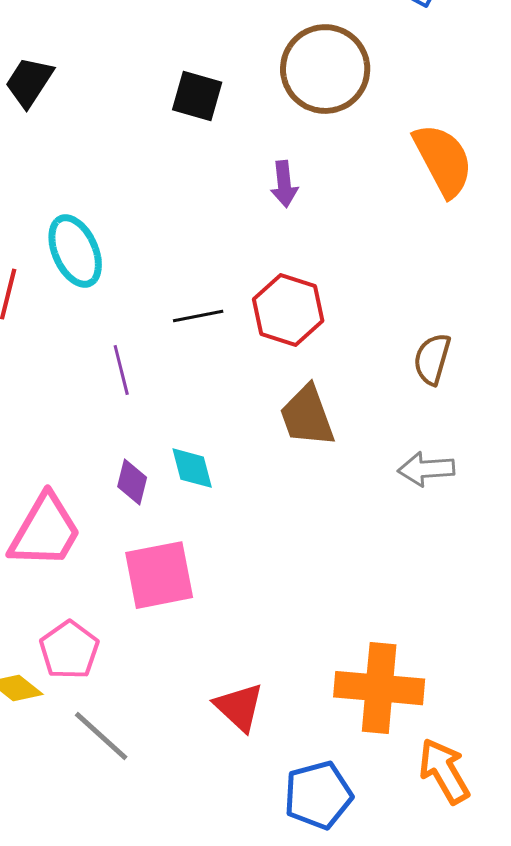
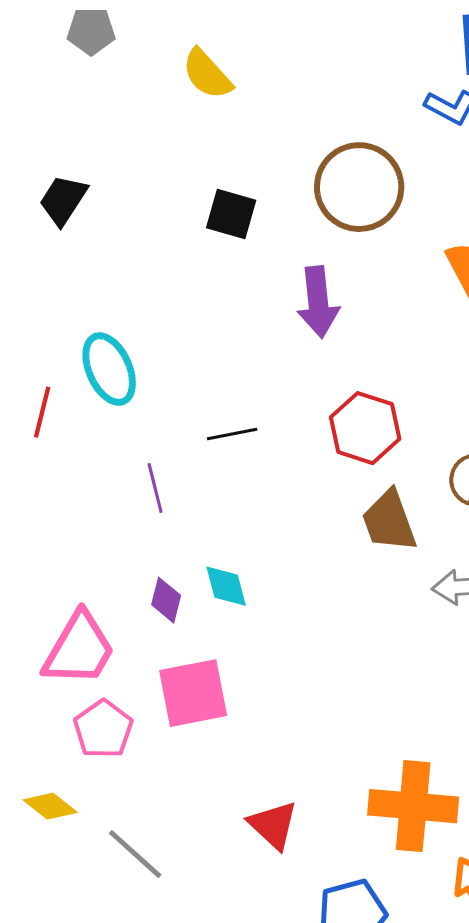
purple arrow: (284, 184) -> (318, 302), size x1.5
red hexagon: (288, 310) -> (365, 428), moved
brown trapezoid: (307, 416) -> (389, 521), moved
pink pentagon: (69, 650) -> (103, 729), moved

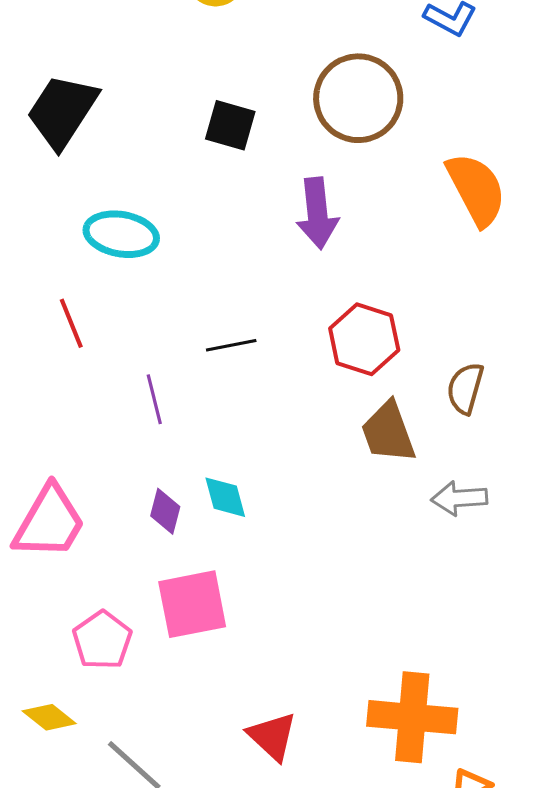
black trapezoid: (63, 200) -> (62, 111), size x1.5
cyan ellipse: (109, 369) -> (121, 234), moved, turned -56
red line: (42, 412) -> (71, 323), moved, turned -36
pink trapezoid: (79, 649) -> (49, 522), moved

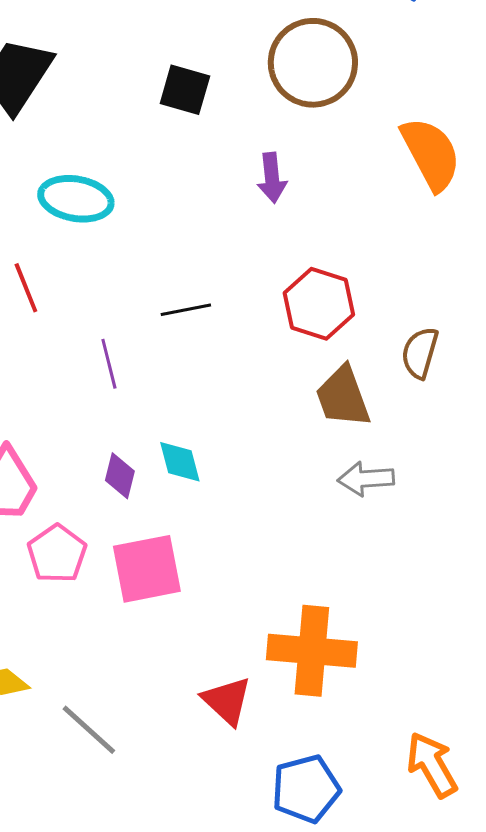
purple arrow: (317, 213) -> (272, 178), size x0.7
gray arrow: (459, 498) -> (366, 479), moved
pink pentagon: (102, 640) -> (57, 554), moved
orange cross: (412, 717) -> (312, 651), moved

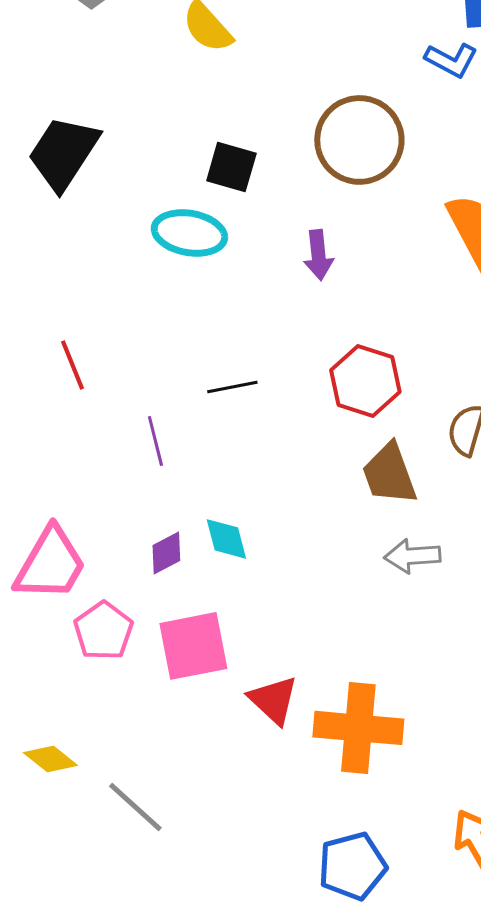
cyan ellipse: (76, 199) -> (189, 233), moved
purple diamond: (120, 476) -> (166, 553), turned 48
red triangle: (227, 701) -> (273, 700), moved

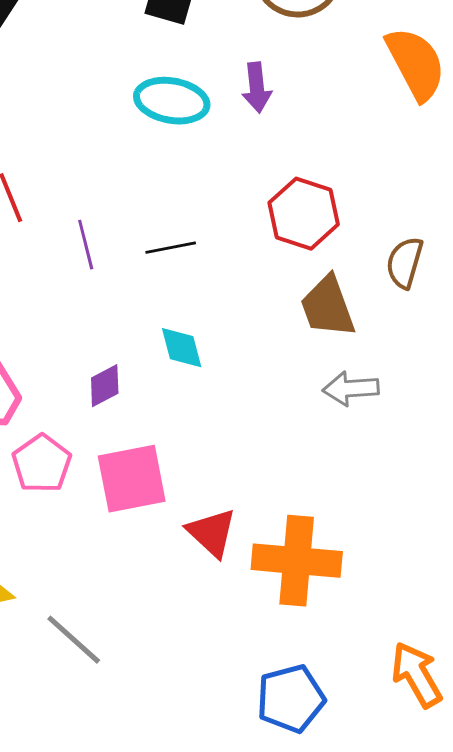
cyan ellipse: (189, 233) -> (172, 101), moved
black line: (232, 387) -> (171, 248), moved
purple line: (155, 441) -> (86, 245), moved
cyan diamond: (226, 539) -> (182, 348), moved

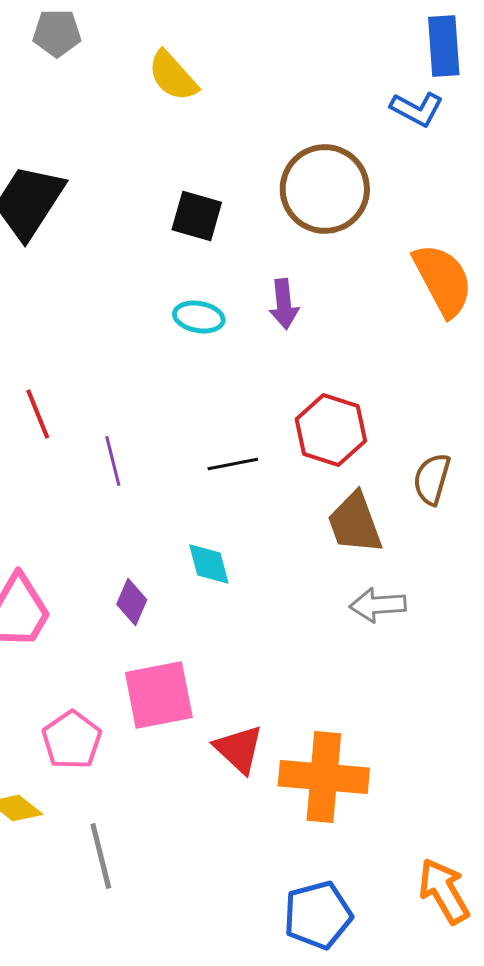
cyan ellipse: (172, 101) -> (199, 317), size x0.7
black line: (171, 248) -> (233, 464), moved
purple diamond: (105, 386) -> (132, 602), turned -39
pink pentagon: (42, 464) -> (72, 740), moved
gray line: (74, 640) -> (101, 856), turned 34

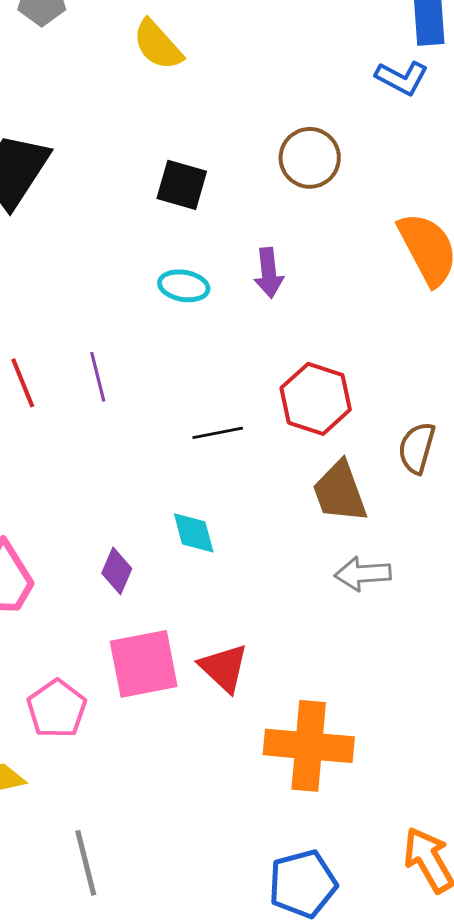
brown circle: (325, 189) -> (310, 158), size x0.7
purple line: (113, 461) -> (98, 377), moved
red triangle: (239, 749) -> (224, 668), moved
gray line: (101, 856) -> (86, 863), moved

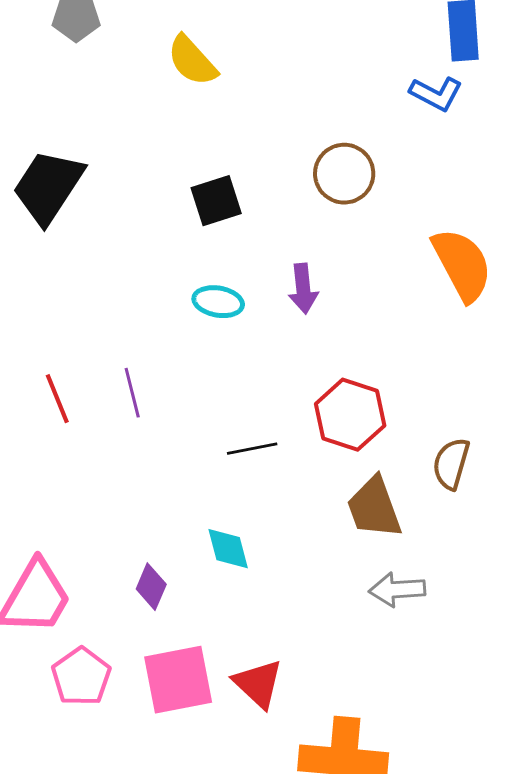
black square: (182, 185) -> (216, 201), turned -34
pink pentagon: (57, 709) -> (81, 677), moved

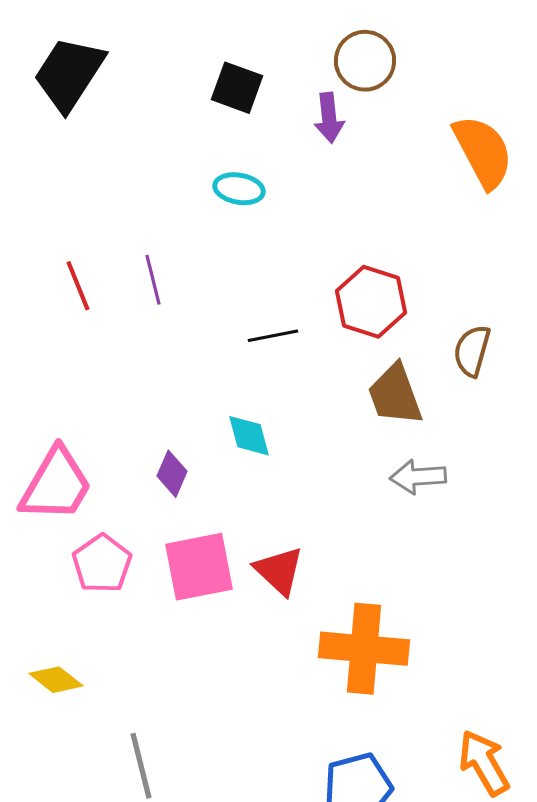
black square: (216, 201) -> (237, 88), turned 38
purple arrow: (303, 289) -> (329, 118), moved

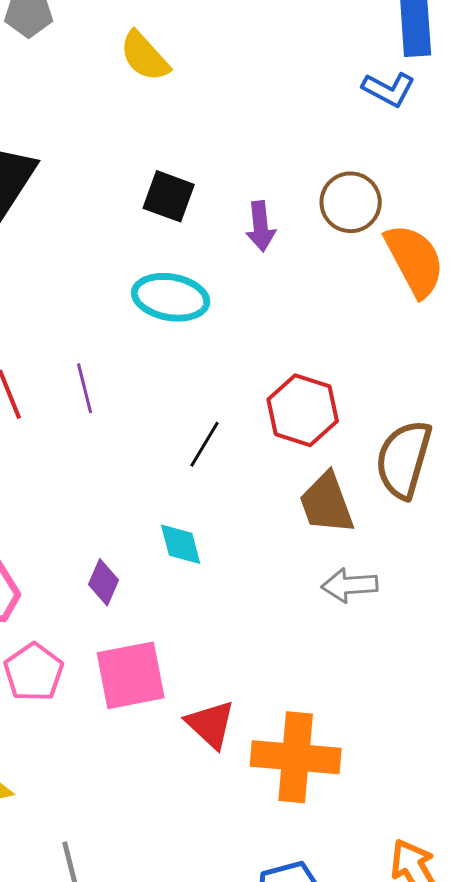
brown circle: (365, 61) -> (351, 202), moved
cyan ellipse: (239, 189) -> (171, 297), size x1.5
black line: (273, 336) -> (205, 444), turned -48
brown semicircle: (472, 351) -> (404, 459), size x1.5
red triangle: (279, 571) -> (211, 724), moved

